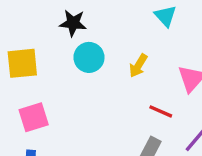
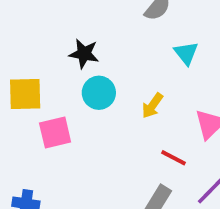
pink square: (34, 117) -> (55, 132), moved

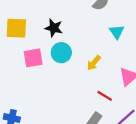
yellow square: (25, 94) -> (16, 28), moved
pink square: (55, 132) -> (33, 58), moved

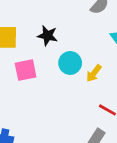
cyan circle: (61, 53) -> (70, 63), moved

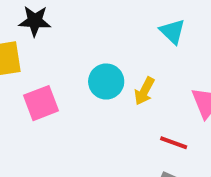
black star: (47, 36) -> (35, 21), moved

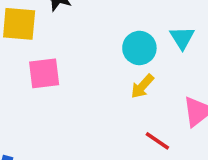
cyan circle: (106, 82) -> (139, 48), moved

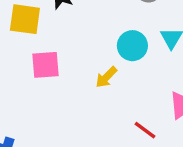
yellow arrow: (142, 86) -> (106, 77), moved

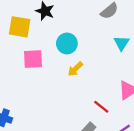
cyan circle: (132, 46) -> (67, 43), moved

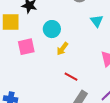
red line: (101, 107) -> (71, 77), moved

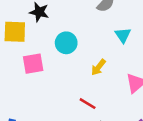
yellow arrow: (62, 49) -> (98, 67), moved

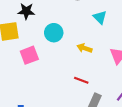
yellow arrow: (98, 67) -> (85, 48), turned 80

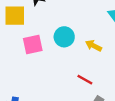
cyan circle: (54, 33) -> (64, 37), moved

